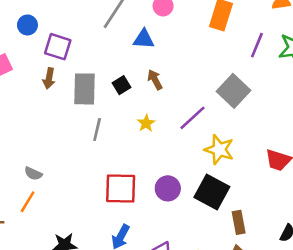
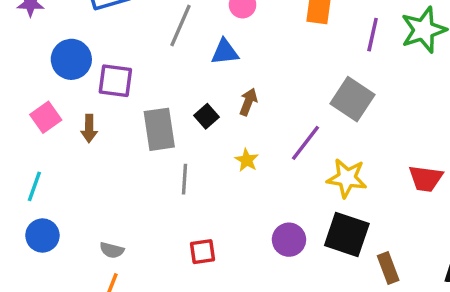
blue circle: (27, 25) -> (71, 59), size x1.5
brown arrow: (49, 78) -> (89, 128), moved
brown arrow: (155, 80) -> (248, 102), turned 60
red square: (121, 188) -> (202, 252), moved, size x0.6

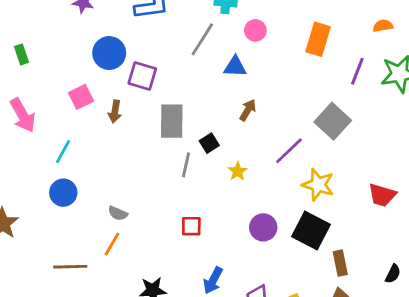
black square: (206, 116) -> (209, 143), moved
yellow star: (247, 160) -> (238, 171), moved

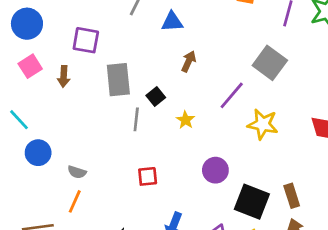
blue circle: (109, 53) -> (27, 24), moved
cyan line: (63, 152) -> (19, 120), turned -65
blue circle: (63, 193) -> (38, 153), moved
black square: (311, 231) -> (252, 202), moved

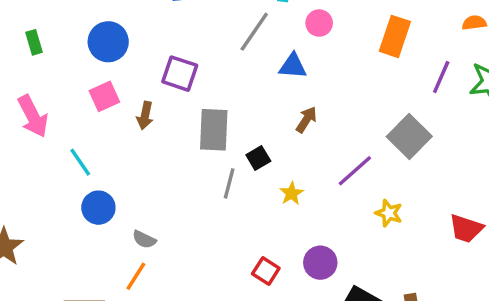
yellow star: (263, 124) -> (389, 213), size x0.7
red square: (148, 176) -> (266, 271), moved, turned 30

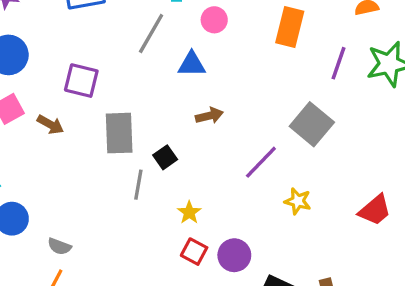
brown arrow: (145, 116) -> (50, 125), turned -68
brown arrow: (306, 120) -> (209, 116), turned 48
yellow star: (292, 193) -> (189, 212), moved
red trapezoid: (466, 228) -> (375, 210), turned -54
red square: (266, 271) -> (194, 252), moved

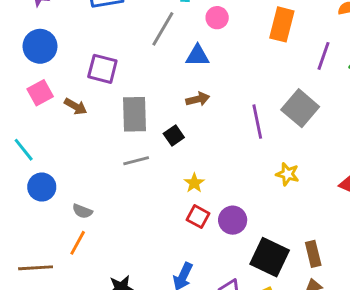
brown arrow: (209, 116) -> (198, 99), moved
purple line: (261, 162) -> (257, 122), moved, turned -56
gray line: (138, 185) -> (136, 161), moved, turned 65

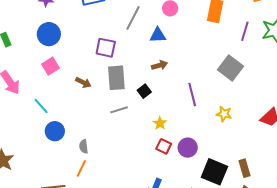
purple square: (102, 69) -> (106, 48), moved
brown arrow: (76, 106) -> (83, 82), moved
purple line: (257, 122) -> (192, 95), moved
gray semicircle: (82, 211) -> (84, 146), turned 64

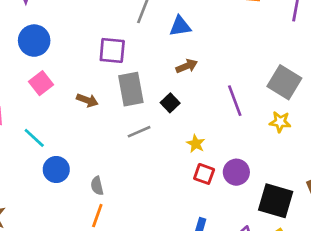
gray square: (230, 68) -> (284, 82), moved

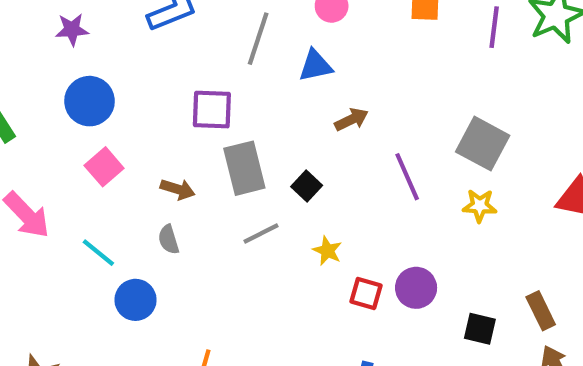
brown arrow: (187, 66) -> (351, 120), moved
yellow star: (196, 144) -> (327, 251), moved
gray semicircle: (97, 186) -> (169, 239), moved
black square: (276, 201) -> (480, 329), size x0.6

